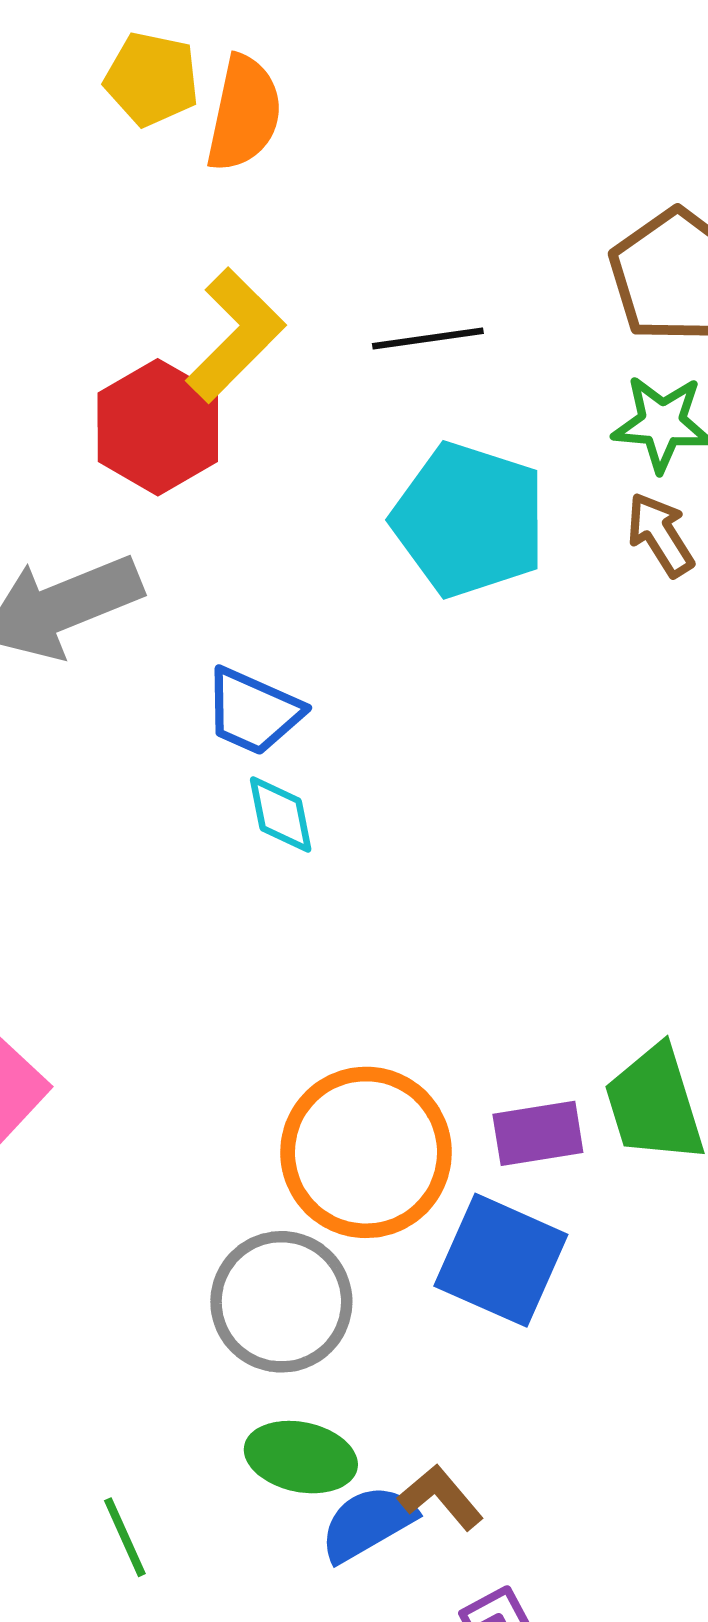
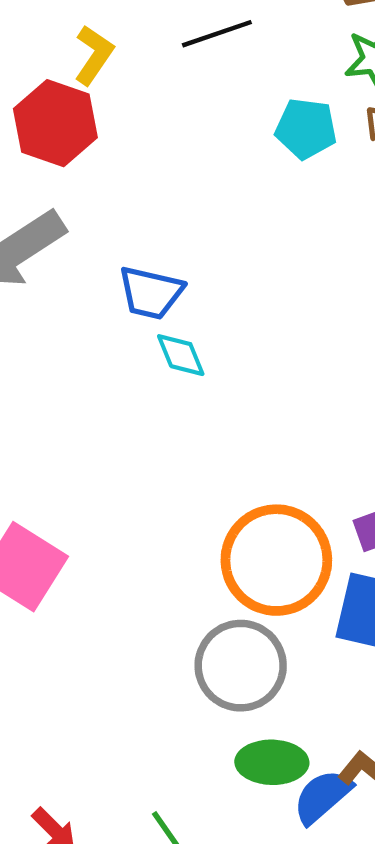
yellow L-shape: (235, 335) -> (94, 55), size x0.7
cyan pentagon: (469, 520) -> (306, 129), moved, size x0.6

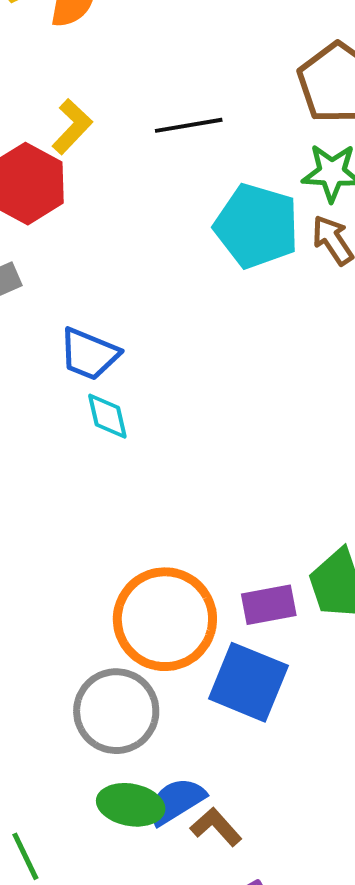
cyan pentagon: (306, 129) -> (257, 226), size x1.5
blue semicircle: (323, 796) -> (176, 801), moved

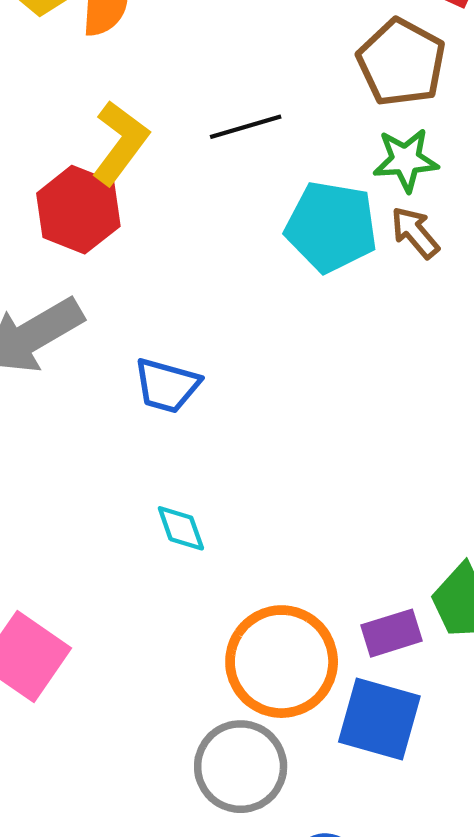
yellow L-shape: (72, 127) -> (120, 143), size x1.4
cyan diamond: (107, 416) -> (181, 528), moved

